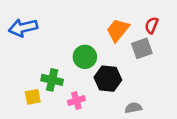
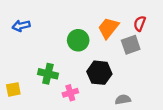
blue arrow: (23, 28) -> (21, 26), size x0.7
green circle: (85, 57) -> (78, 40), moved
yellow square: (33, 97) -> (13, 89), moved

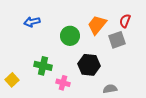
blue arrow: (21, 26) -> (32, 22), moved
yellow square: (13, 89) -> (12, 80), turned -32
pink cross: (70, 93) -> (63, 83), turned 32

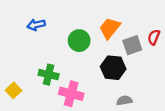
red semicircle: (125, 21) -> (154, 37), moved
black hexagon: (89, 65) -> (113, 68), moved
pink cross: (63, 83) -> (71, 94), size x1.5

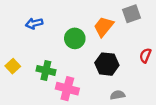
red semicircle: (154, 37) -> (145, 56), moved
gray square: (132, 45) -> (131, 14), moved
yellow square: (13, 90) -> (13, 66), moved

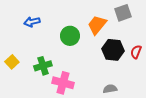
black hexagon: (107, 64) -> (113, 50), moved
green cross: (46, 70) -> (43, 66), turned -30

